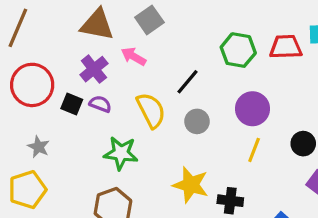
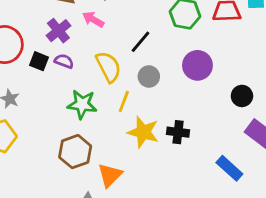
yellow line: (254, 150) -> (124, 102), moved
black cross: (230, 201) -> (178, 132), moved

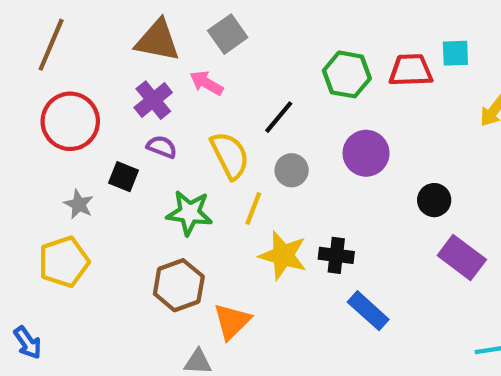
black square: (39, 61) -> (123, 177), moved
blue rectangle: (229, 168) -> (368, 311), moved

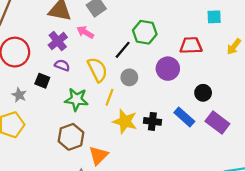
red trapezoid: (411, 70) -> (191, 45), moved
green hexagon: (347, 74) -> (145, 32), moved
blue rectangle: (368, 311) -> (184, 117), moved

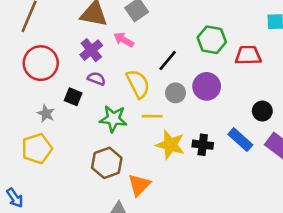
green hexagon: (145, 32) -> (212, 40), moved
purple circle: (168, 69) -> (207, 86), moved
yellow line: (109, 97) -> (152, 116), turned 70

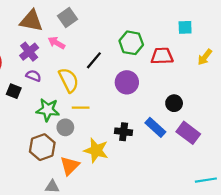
gray circle: (176, 93) -> (65, 127), moved
yellow star: (170, 145) -> (96, 150), moved

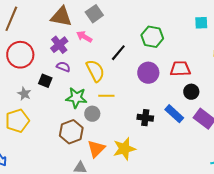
red trapezoid: (162, 56) -> (180, 69), moved
yellow star: (96, 150) -> (124, 149), moved, turned -30

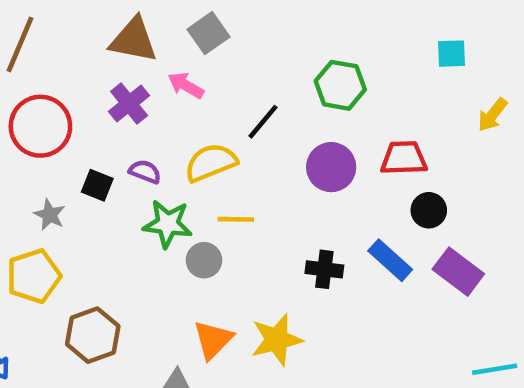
purple semicircle: (63, 67) -> (145, 172), moved
yellow semicircle: (95, 71) -> (211, 163), turned -85
brown hexagon: (71, 132) -> (93, 335), moved

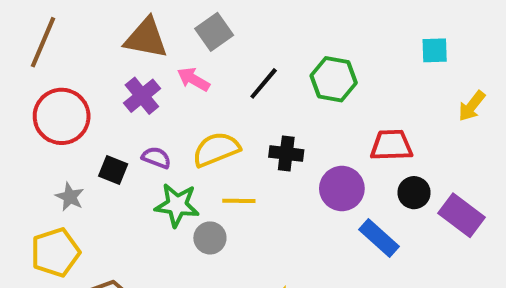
black line: (263, 122) -> (264, 83), moved
purple circle: (331, 167) -> (342, 189), moved
black cross: (324, 269) -> (286, 153), moved
purple rectangle: (458, 272) -> (461, 215), moved

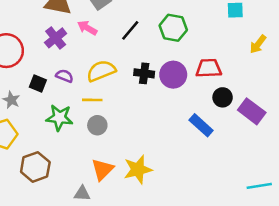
purple circle: (342, 189) -> (173, 75), moved
yellow line: (239, 201) -> (92, 100), moved
green star: (177, 205) -> (59, 118), moved

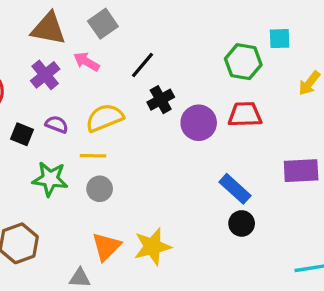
green hexagon: (173, 28) -> (243, 62), moved
black cross: (144, 73) -> (161, 100), moved, turned -36
black circle: (223, 97) -> (242, 223), moved
purple rectangle: (252, 111) -> (301, 171), turned -40

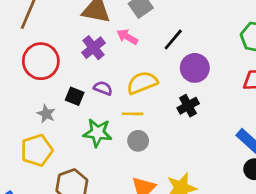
black cross: (161, 100) -> (188, 106), moved
purple circle: (199, 123) -> (195, 68), moved

